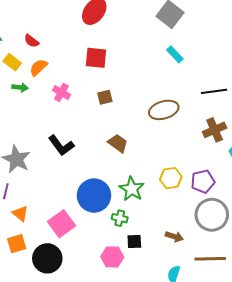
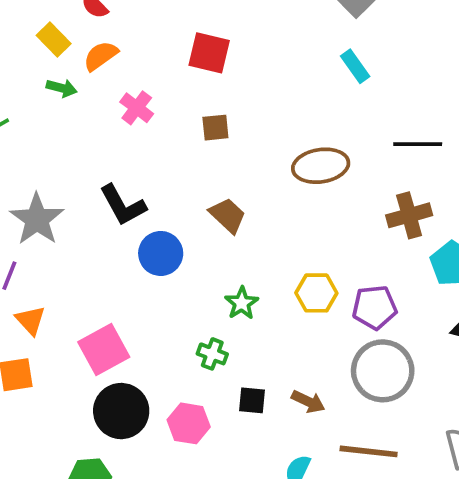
green star: (132, 189) -> (242, 303), size x0.7
blue circle: (94, 196) -> (161, 253), moved, size x0.7
black square: (134, 241) -> (252, 400), moved
black circle: (47, 258) -> (121, 411), moved

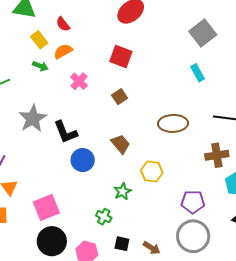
brown square: (215, 128) -> (120, 97), turned -35
gray star: (37, 219) -> (33, 119), moved
yellow hexagon: (316, 293) -> (152, 171), moved

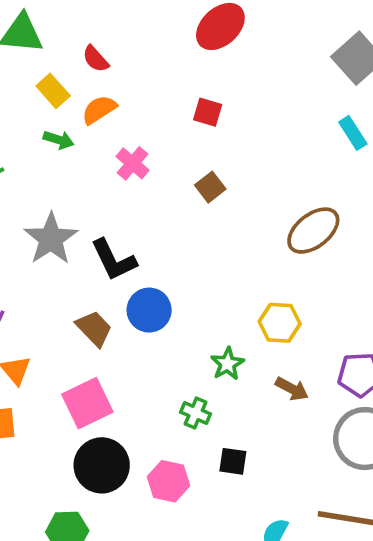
red square: (121, 57) -> (208, 112), size x0.7
brown ellipse: (173, 123) -> (313, 231), turned -32
brown trapezoid: (121, 144) -> (94, 328), moved
brown arrow: (152, 248) -> (292, 389), moved

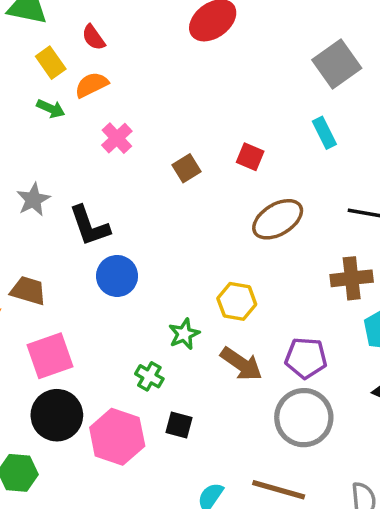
red square: (208, 112) -> (250, 157), moved
gray star: (51, 239) -> (33, 200), size x0.7
brown trapezoid: (94, 328) -> (28, 291), moved, turned -36
brown arrow: (292, 389) -> (241, 364), size x1.4
pink hexagon: (168, 481) -> (117, 437), size x1.4

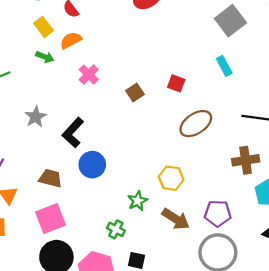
black L-shape: (89, 226) -> (73, 133), turned 64
brown trapezoid: (28, 291) -> (50, 178), moved

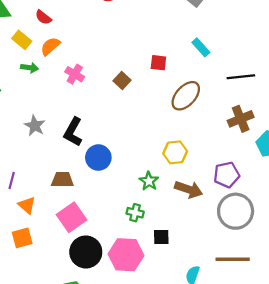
cyan rectangle: (224, 66) -> (201, 47), moved

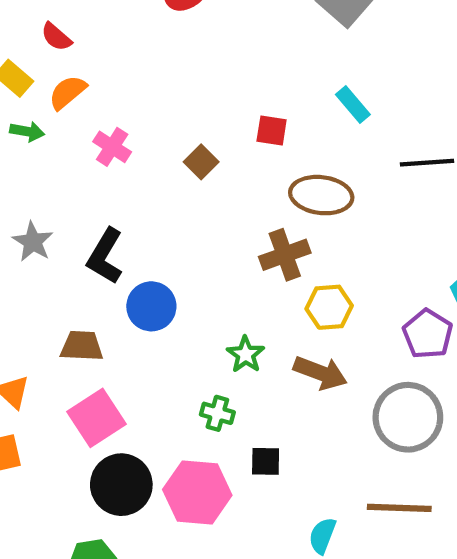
brown ellipse: (186, 96) -> (321, 195), turned 52
brown cross: (241, 119) -> (285, 255), moved
yellow hexagon: (175, 152) -> (329, 307), moved
purple pentagon: (227, 175) -> (428, 334), moved, turned -30

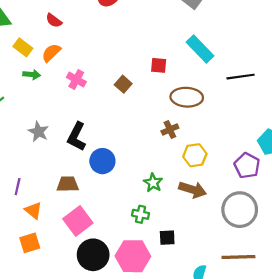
red semicircle: (56, 37) -> (54, 21), moved
cyan rectangle: (353, 104) -> (200, 49), size x1.5
brown cross: (285, 255) -> (170, 130), size x0.7

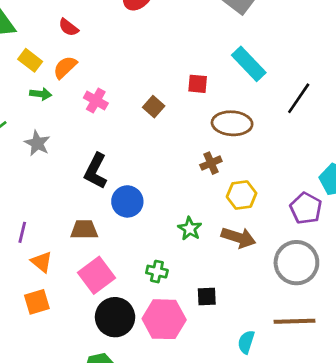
black line: (241, 77) -> (299, 98), turned -48
gray star: (38, 132) -> (37, 143), moved
green cross: (141, 214) -> (157, 272), moved

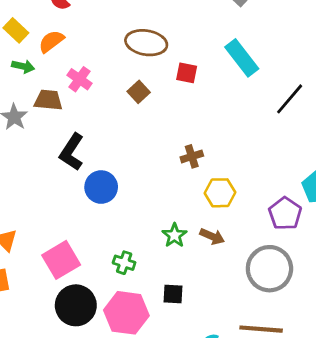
brown ellipse: (232, 123) -> (146, 43), moved
green star: (190, 229) -> (174, 235), moved
brown trapezoid: (84, 230) -> (48, 100), moved
brown arrow: (238, 238) -> (212, 236), size x0.7

